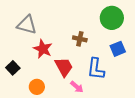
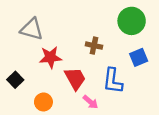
red star: (43, 49) -> (51, 57), turned -30

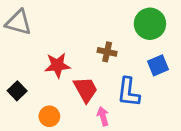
gray triangle: (32, 29) -> (19, 22), moved
pink arrow: (90, 102) -> (103, 116), turned -147

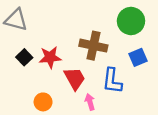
brown cross: (107, 52) -> (93, 46), size x1.6
black square: (17, 91) -> (24, 57), moved

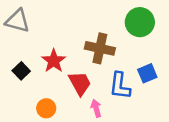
black square: (24, 57) -> (21, 71), moved
red star: (50, 57) -> (54, 61), turned -30
blue square: (138, 57) -> (147, 73), moved

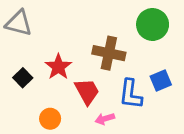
pink arrow: (96, 108) -> (105, 119), turned -91

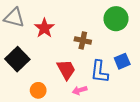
brown cross: (109, 53) -> (83, 40), size x0.7
red star: (58, 67) -> (44, 28), moved
black square: (23, 78) -> (17, 59), size x1.6

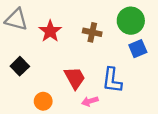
brown cross: (83, 40) -> (92, 32), moved
black square: (17, 59) -> (20, 66), size x0.7
blue square: (122, 61) -> (138, 49), moved

